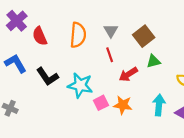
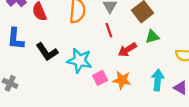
blue L-shape: (16, 63) -> (15, 39), turned -145

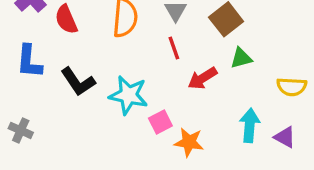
orange star: (122, 80) -> (189, 142), moved

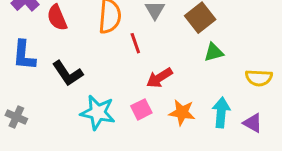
red line: (174, 48) -> (135, 43), moved
red arrow: (202, 78) -> (159, 78), moved
cyan star: (128, 95) -> (98, 112), moved
orange star: (189, 142) -> (182, 112), moved

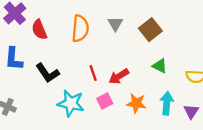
red line: (135, 43) -> (93, 73), moved
green triangle: (214, 52) -> (160, 66), moved, turned 42
purple triangle: (253, 123) -> (191, 111), turned 35

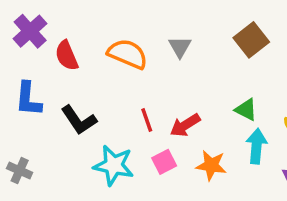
orange semicircle: (80, 28) -> (128, 54), turned -72
brown square: (150, 30) -> (251, 40), moved
cyan arrow: (167, 103) -> (256, 146), moved

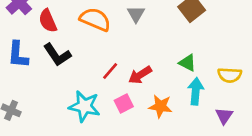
black L-shape: (79, 120) -> (57, 55), moved
red line: (147, 120) -> (110, 71), turned 60

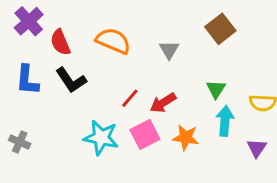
gray triangle: (136, 14) -> (169, 50), moved
green triangle: (188, 63) -> (216, 89), turned 36
pink square: (124, 104) -> (145, 134), size x1.4

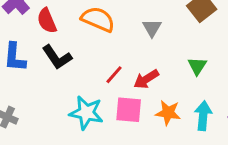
cyan arrow: (225, 121) -> (203, 116), moved
pink square: (145, 134) -> (129, 110), turned 32

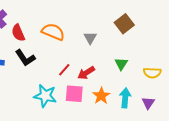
orange star: (168, 113) -> (101, 96), turned 30

